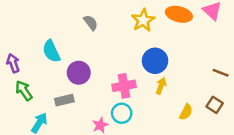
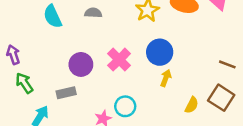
gray semicircle: (91, 23) -> (93, 13), turned -49
cyan semicircle: (51, 51) -> (53, 16), moved
pink cross: (124, 86) -> (119, 60), moved, turned -35
brown square: (215, 105) -> (221, 98), size x1.5

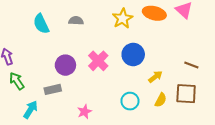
yellow arrow: (166, 78) -> (155, 77), moved, turned 32
brown square: (221, 98) -> (186, 94), turned -30
cyan circle: (125, 106) -> (130, 101), moved

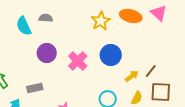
gray semicircle: (76, 21) -> (46, 18), moved
purple circle: (65, 65) -> (47, 53), moved
brown line: (191, 65) -> (151, 71), moved, turned -72

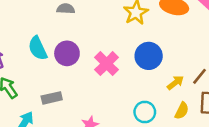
cyan semicircle: (24, 26) -> (38, 48), moved

